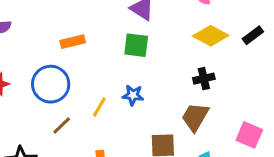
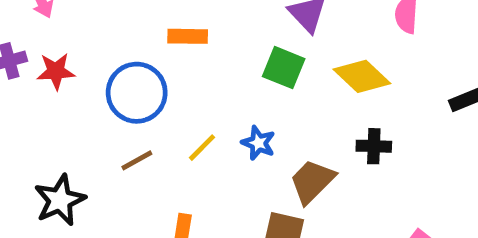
yellow diamond: (211, 36) -> (362, 76), moved
brown trapezoid: (195, 117) -> (312, 181), moved

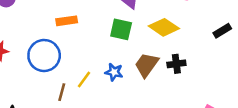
brown line: (137, 160) -> (62, 92), moved, turned -36
brown trapezoid: (312, 181) -> (147, 65), moved

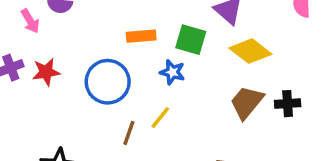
yellow diamond: (164, 27) -> (250, 51), moved
green square: (121, 29) -> (191, 40), moved
blue star: (114, 72) -> (172, 72), moved

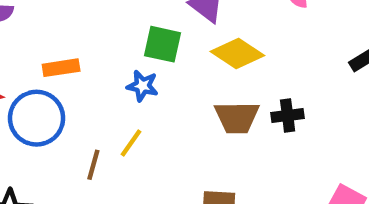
orange rectangle: (141, 36) -> (61, 68), moved
blue circle: (108, 82) -> (37, 118), moved
brown trapezoid: (247, 102) -> (237, 117), turned -126

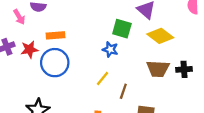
orange rectangle: (61, 68) -> (55, 35), moved
brown line: (93, 165) -> (123, 91), moved

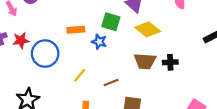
orange rectangle: (55, 35) -> (76, 30), moved
yellow line: (103, 78) -> (80, 75), moved
brown line: (123, 91) -> (111, 83), turned 48

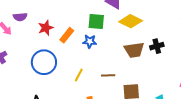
orange rectangle: (76, 30) -> (67, 35), turned -35
red star: (21, 40) -> (46, 28), moved
brown line: (111, 83) -> (108, 75), turned 32

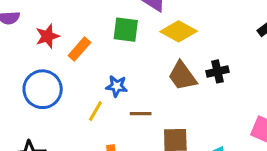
blue star: (90, 41) -> (117, 86), moved
brown trapezoid: (134, 50) -> (182, 76), turned 60

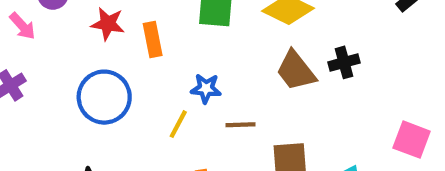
red star: (47, 36) -> (108, 24), turned 30
orange rectangle: (79, 49) -> (153, 40), turned -50

